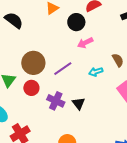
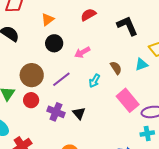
black circle: (76, 22) -> (54, 43), moved
cyan arrow: (96, 72) -> (94, 81), turned -40

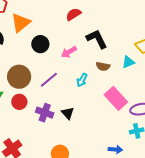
orange triangle: (48, 19) -> (21, 23), moved, size x1.5
black L-shape: (127, 26) -> (97, 39), moved
brown semicircle: (116, 68) -> (103, 66), turned 136

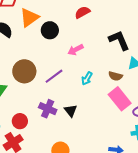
black L-shape: (97, 39) -> (119, 40), moved
black circle: (40, 44) -> (50, 30), moved
brown semicircle: (103, 66) -> (115, 76), moved
red circle: (19, 102) -> (20, 121), moved

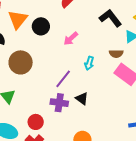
brown circle: (24, 71) -> (21, 62), moved
purple line: (54, 76) -> (63, 79), moved

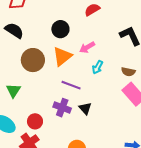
orange triangle: (18, 19) -> (62, 56), moved
cyan arrow: (89, 63) -> (98, 67), moved
purple line: (63, 79) -> (71, 85), turned 60

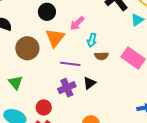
brown semicircle: (128, 72) -> (101, 56), moved
purple cross: (62, 108) -> (67, 88), turned -30
black triangle: (85, 108) -> (89, 83), turned 48

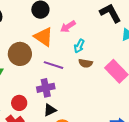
orange triangle: (55, 38) -> (44, 37), turned -45
brown circle: (27, 48) -> (20, 54), moved
black triangle: (89, 83) -> (50, 110), moved

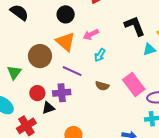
brown semicircle: (86, 63) -> (102, 86), moved
red circle: (19, 103) -> (37, 93), moved
black triangle: (50, 110) -> (48, 108), moved

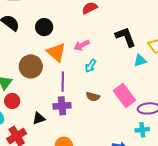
black circle: (66, 14) -> (44, 27), moved
purple line: (72, 71) -> (63, 82), turned 66
red circle: (37, 93) -> (12, 101), moved
purple cross: (62, 93) -> (62, 106), moved

